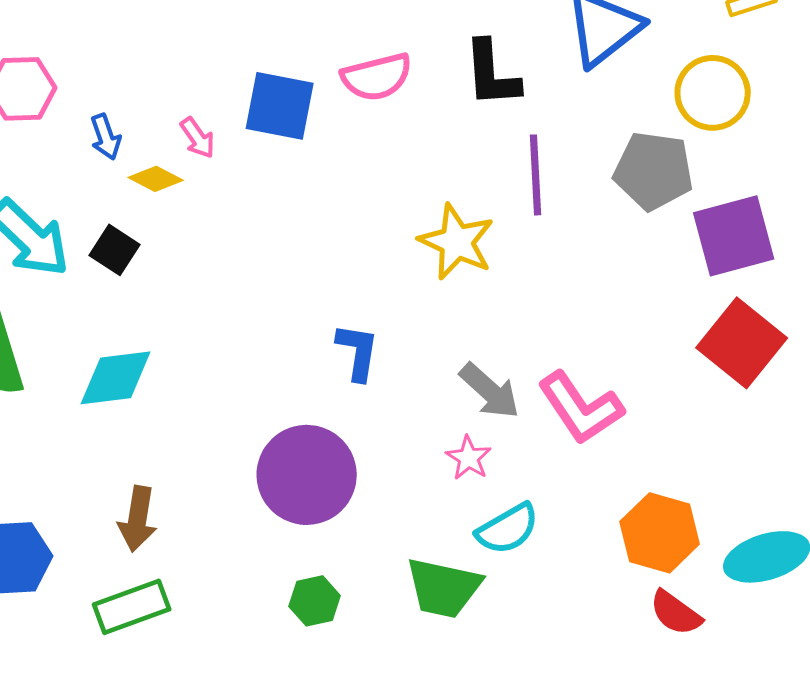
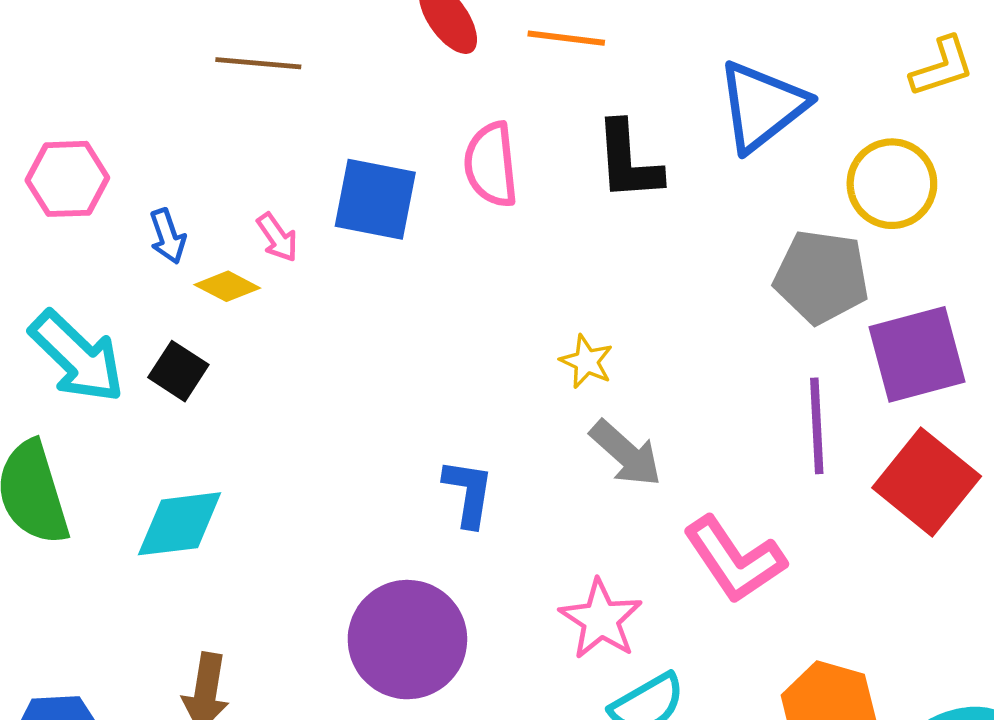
pink semicircle: (377, 77) -> (491, 165), turned 98
purple line: (536, 175) -> (817, 426), moved
yellow star: (457, 242) -> (586, 362), size x0.6
gray arrow: (490, 391) -> (626, 453), moved
pink star: (469, 458) -> (601, 619), size x1.5

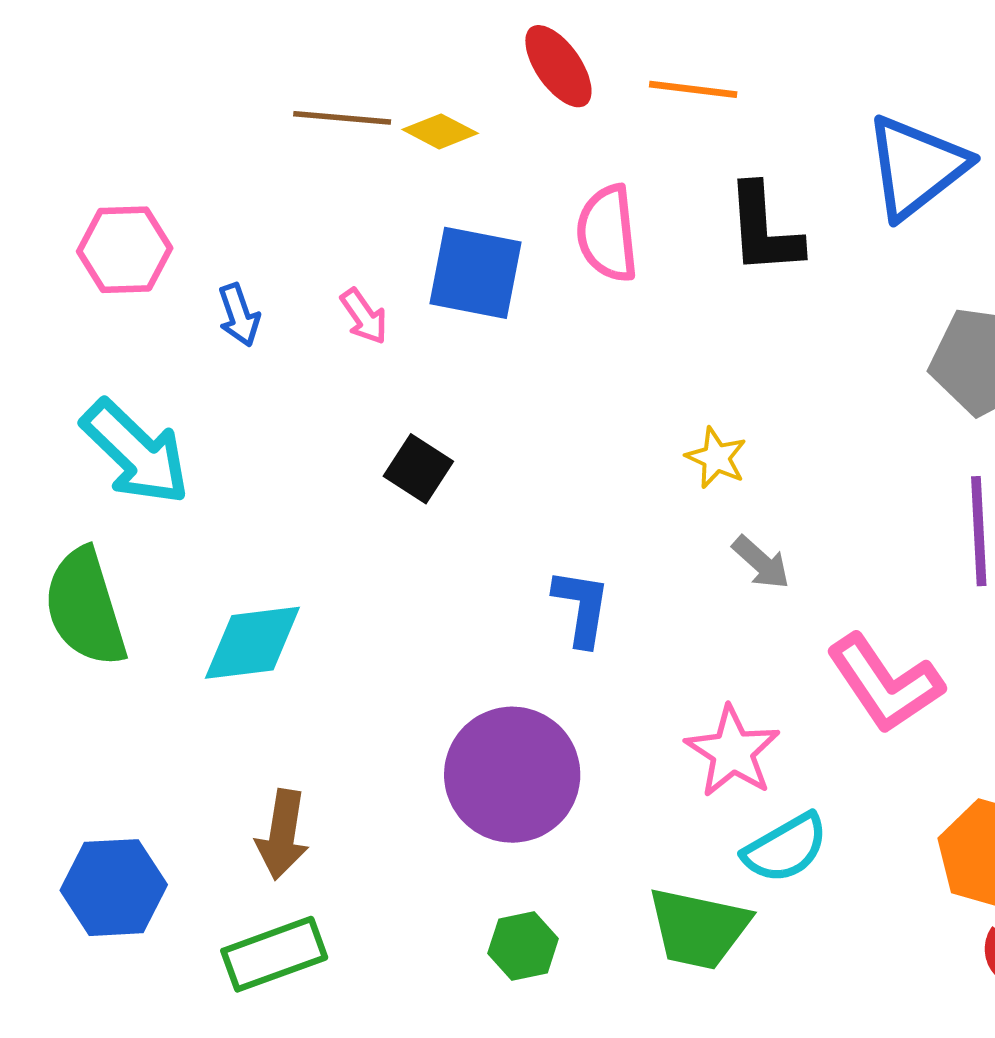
yellow diamond: (227, 286) -> (440, 131), moved
black square: (178, 371) -> (418, 469), moved
gray arrow: (626, 453) -> (761, 563), size x0.7

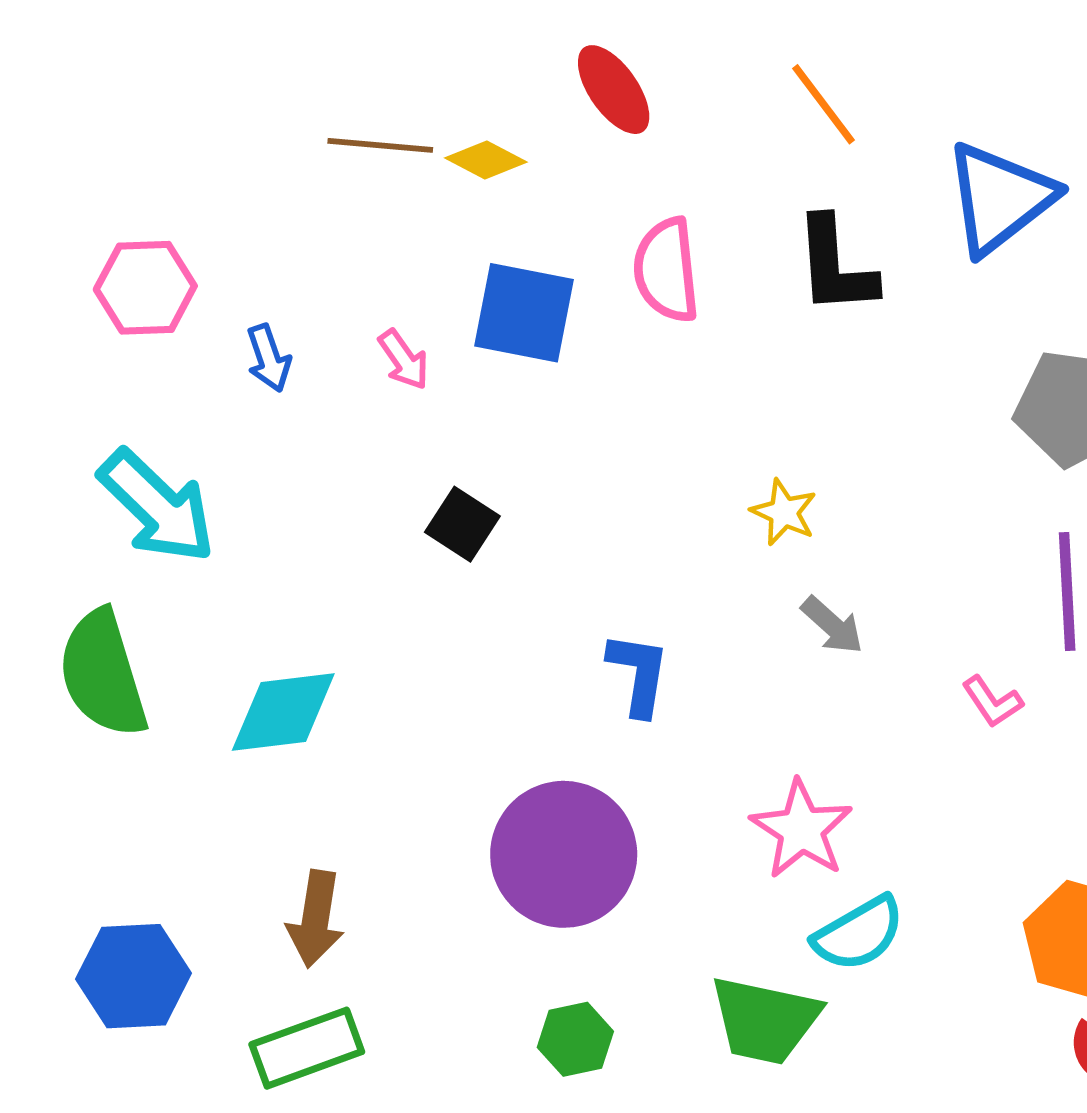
orange line: (693, 89) -> (823, 104), moved, turned 46
pink L-shape: (885, 684) -> (992, 702), moved, size x0.5

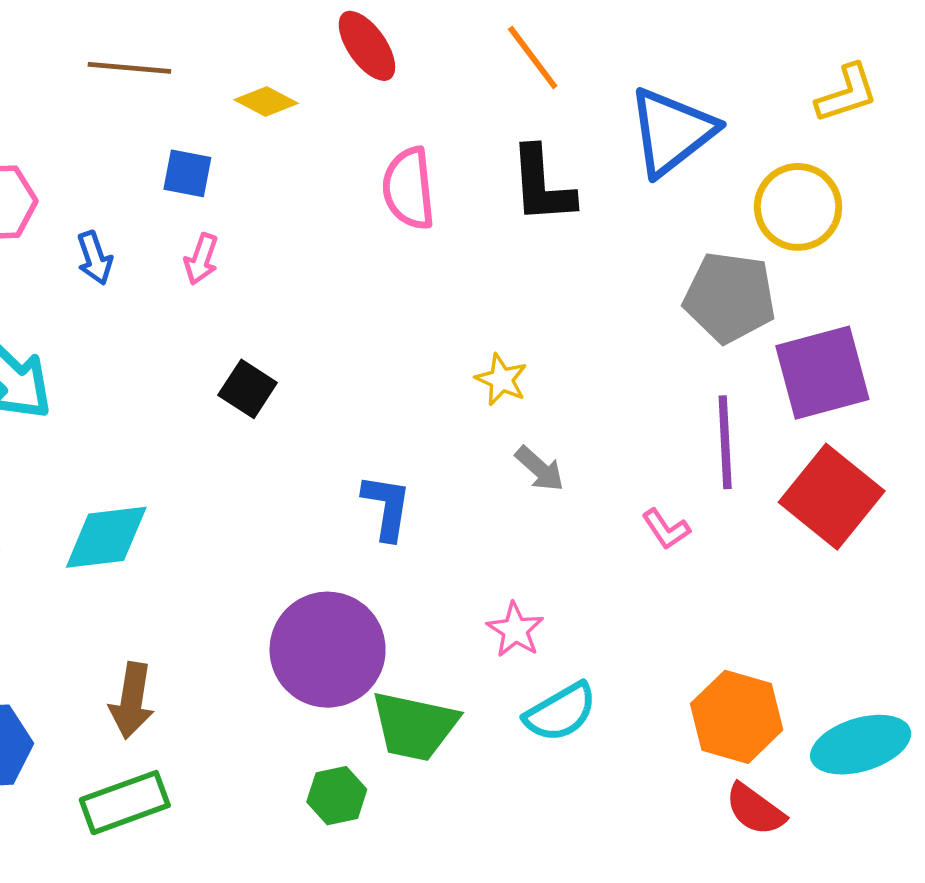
brown line: (380, 145) -> (129, 68), moved
blue square: (524, 313) -> (187, 173), moved, size x0.6
pink arrow: (404, 360) -> (201, 259), turned 54
pink star: (801, 829) -> (515, 630), size x0.7
green trapezoid: (765, 1020) -> (414, 726), moved

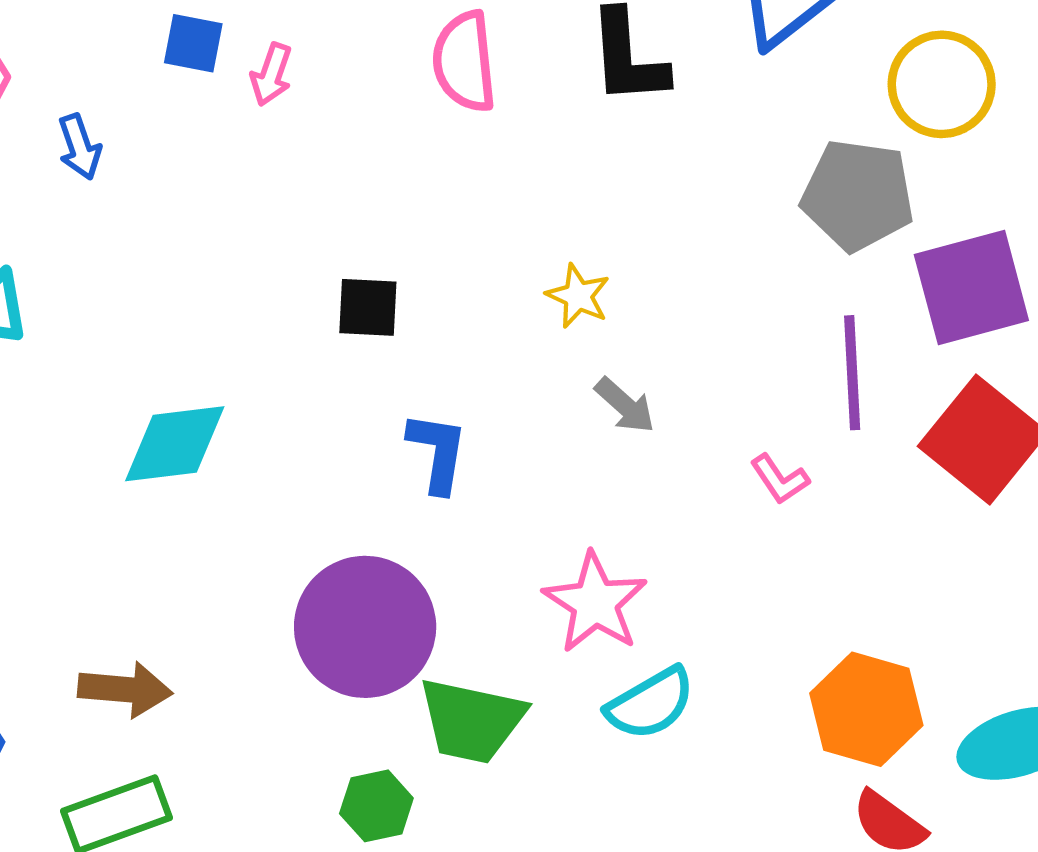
pink arrow: (201, 259) -> (271, 74), moved
black square: (248, 389) -> (368, 307), moved, turned -30
cyan diamond: (106, 537) -> (175, 444), moved
pink star: (515, 630) -> (595, 603), size x1.5
brown arrow: (132, 701) -> (125, 689), turned -94

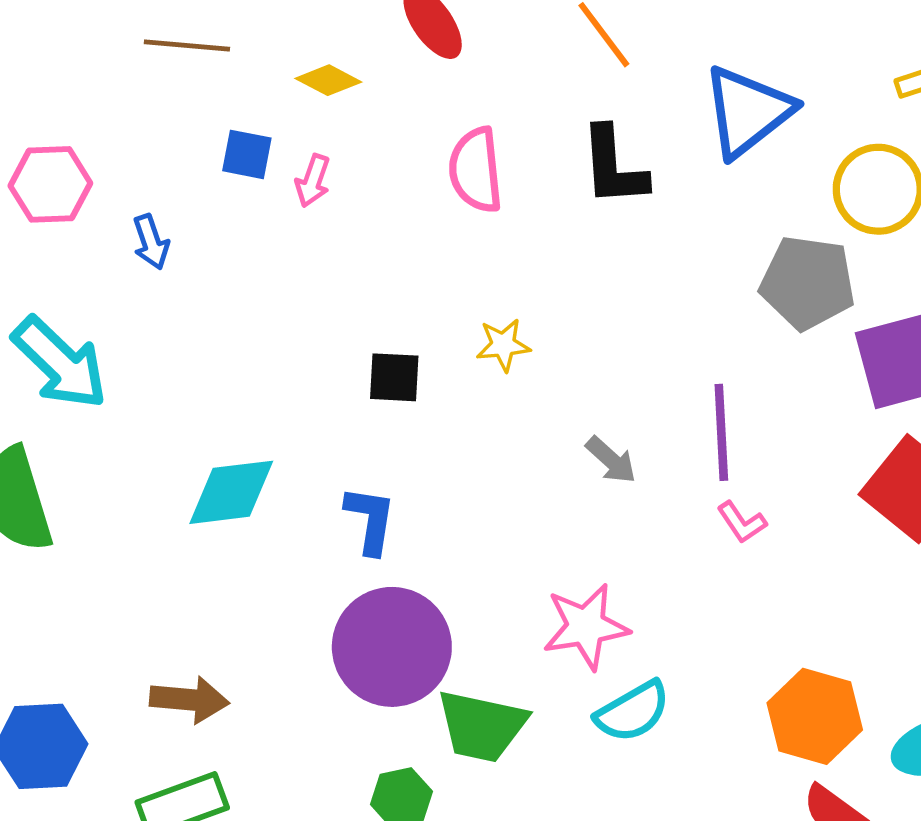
yellow star: (578, 296) -> (503, 345), moved, turned -30
purple line: (852, 373) -> (721, 432), moved
blue L-shape: (437, 452) -> (370, 520), moved
pink star: (595, 603) -> (586, 627), turned 30

